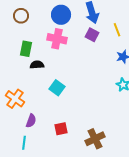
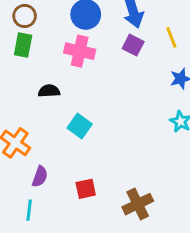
green rectangle: (26, 49) -> (23, 45), moved

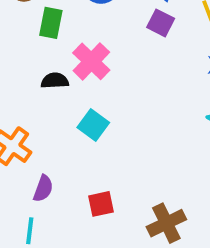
green rectangle: (23, 45) -> (51, 23), moved
pink cross: (80, 51) -> (91, 61), moved, turned 32

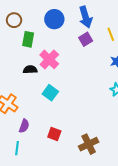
purple square: (161, 23) -> (86, 39), turned 32
red square: (101, 204) -> (54, 134), turned 32

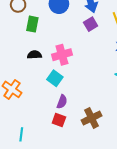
pink cross: (49, 59) -> (62, 55), moved, turned 30
purple semicircle: (24, 126) -> (62, 102), moved
brown cross: (89, 144) -> (92, 118), moved

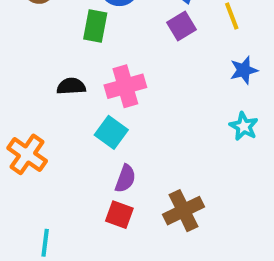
green rectangle: (32, 24) -> (95, 26), moved

